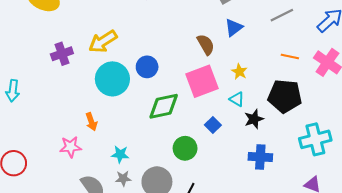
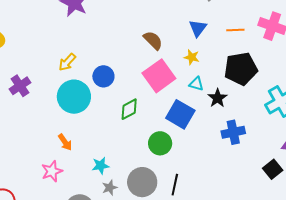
blue triangle: (234, 28) -> (198, 28), moved
yellow arrow: (103, 41) -> (67, 62), moved, size x0.7
green diamond: (164, 106) -> (129, 109), size x0.7
blue square: (213, 125) -> (180, 114), size x1.8

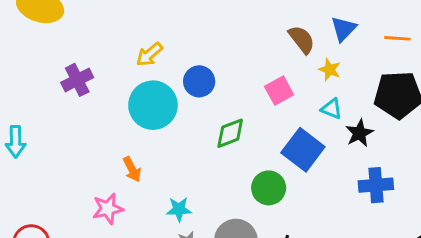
brown semicircle: (153, 40) -> (302, 39), moved
pink square: (159, 76) -> (279, 91), size x0.6

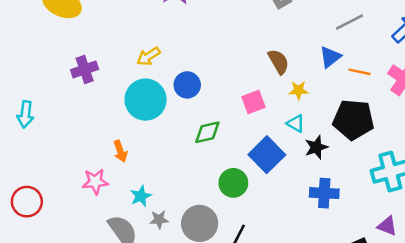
blue triangle: (344, 29) -> (330, 57), moved
yellow star: (330, 70) -> (299, 90), turned -30
cyan star: (179, 209) -> (141, 196), moved, turned -30

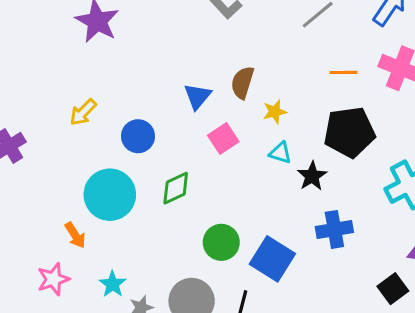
blue triangle: (330, 57) -> (197, 96), moved
brown semicircle: (279, 62) -> (242, 82), turned -120
cyan circle: (146, 100) -> (110, 195), moved
blue square: (267, 155) -> (272, 259), moved

